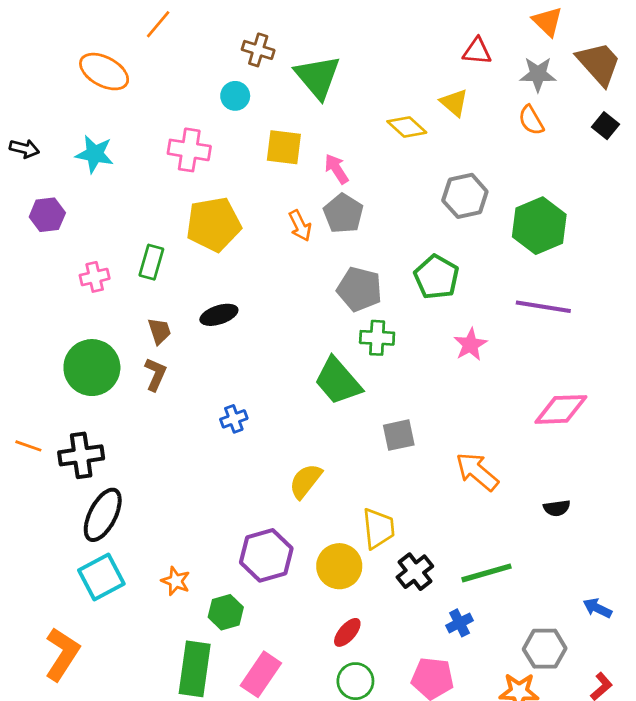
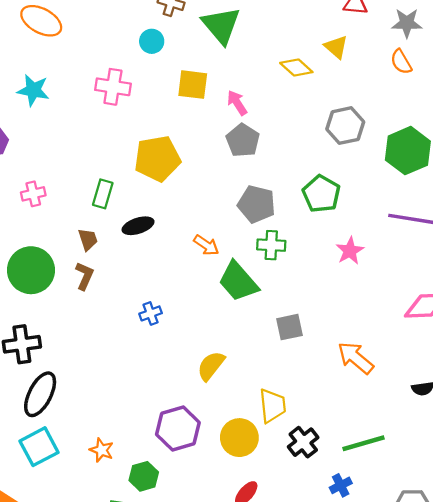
yellow pentagon: (214, 224) -> (157, 159), moved
orange arrow: (300, 226) -> (206, 245), moved, turned -30
green rectangle: (151, 262) -> (103, 194), moved

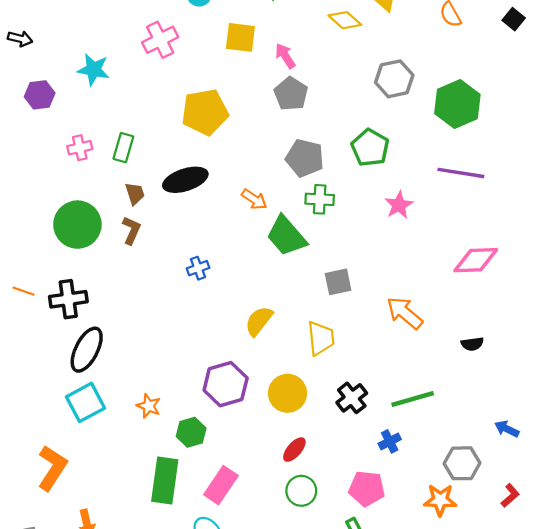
pink cross: (113, 87) -> (160, 40), turned -36
cyan star: (33, 90) -> (94, 70), moved
green rectangle: (103, 194) -> (123, 148), moved
black ellipse: (138, 226) -> (185, 180), size x1.4
yellow trapezoid: (272, 406) -> (321, 338), moved

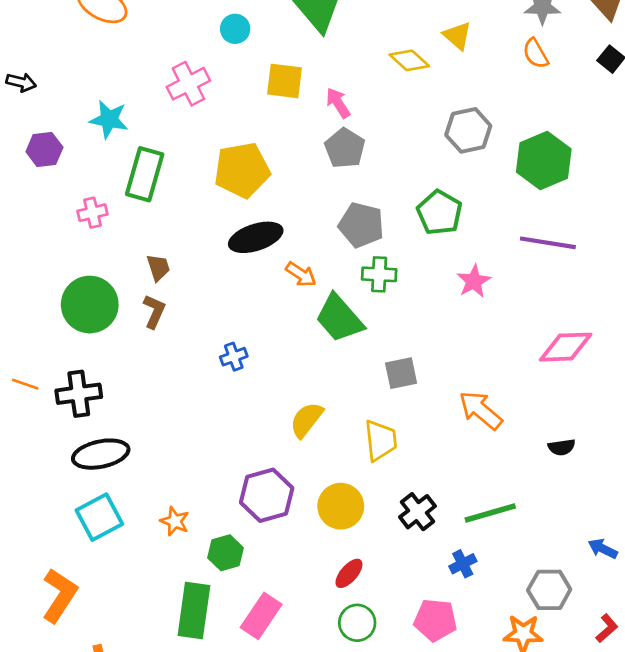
green rectangle: (123, 148) -> (145, 174), moved, size x1.5
black ellipse: (185, 180) -> (256, 237), moved
black ellipse: (87, 350) -> (101, 454), turned 51

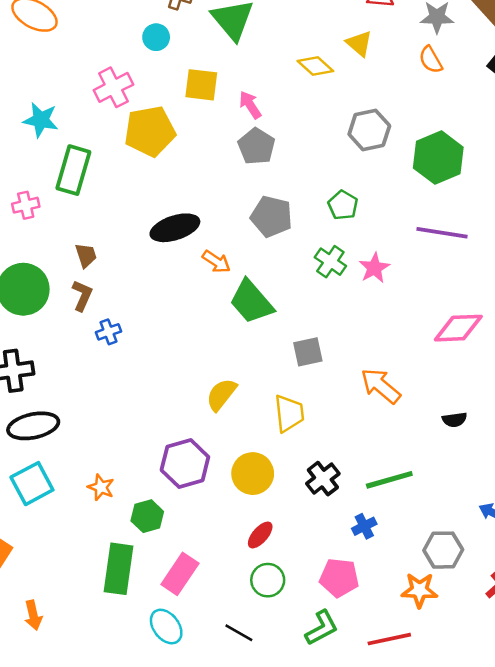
yellow pentagon: (242, 170) -> (150, 131), moved
green pentagon: (439, 213) -> (343, 205), size x0.7
green cross: (379, 274) -> (330, 262), moved, turned 32
blue cross: (234, 357) -> (108, 332), moved

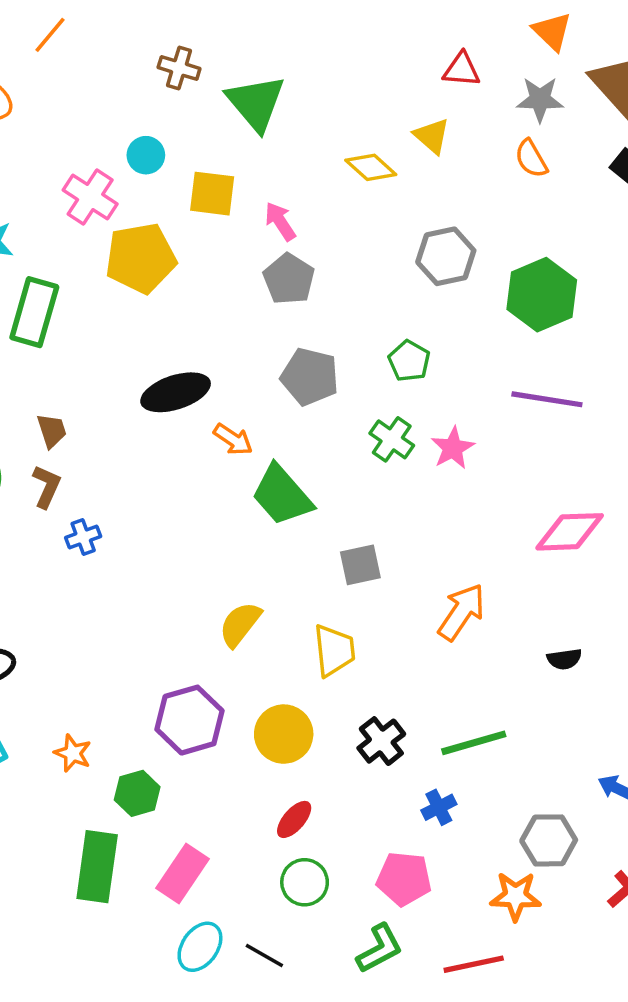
cyan circle: (156, 37) -> (146, 155), moved
pink cross: (113, 87) -> (90, 197), turned -30
orange arrow: (381, 386) -> (461, 612), turned 84
cyan ellipse: (166, 627) -> (200, 947), moved, turned 72

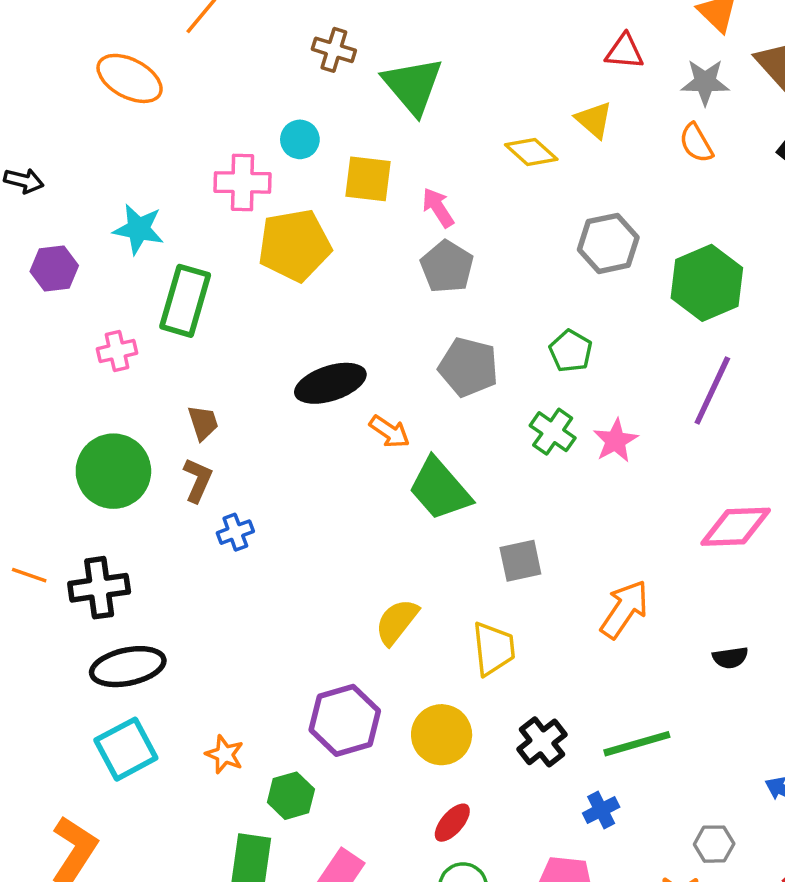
pink cross: (90, 197) -> (243, 182), turned -32
purple line: (547, 399) -> (712, 390), turned -74
gray hexagon: (549, 840) -> (714, 844), size x0.7

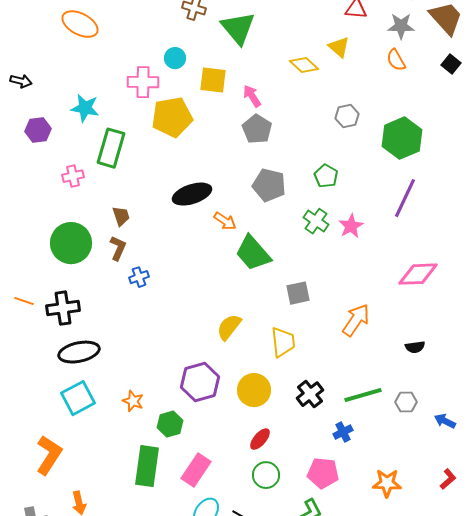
gray hexagon: (608, 243) -> (347, 116), size x0.7
gray hexagon: (714, 844) -> (406, 402), moved

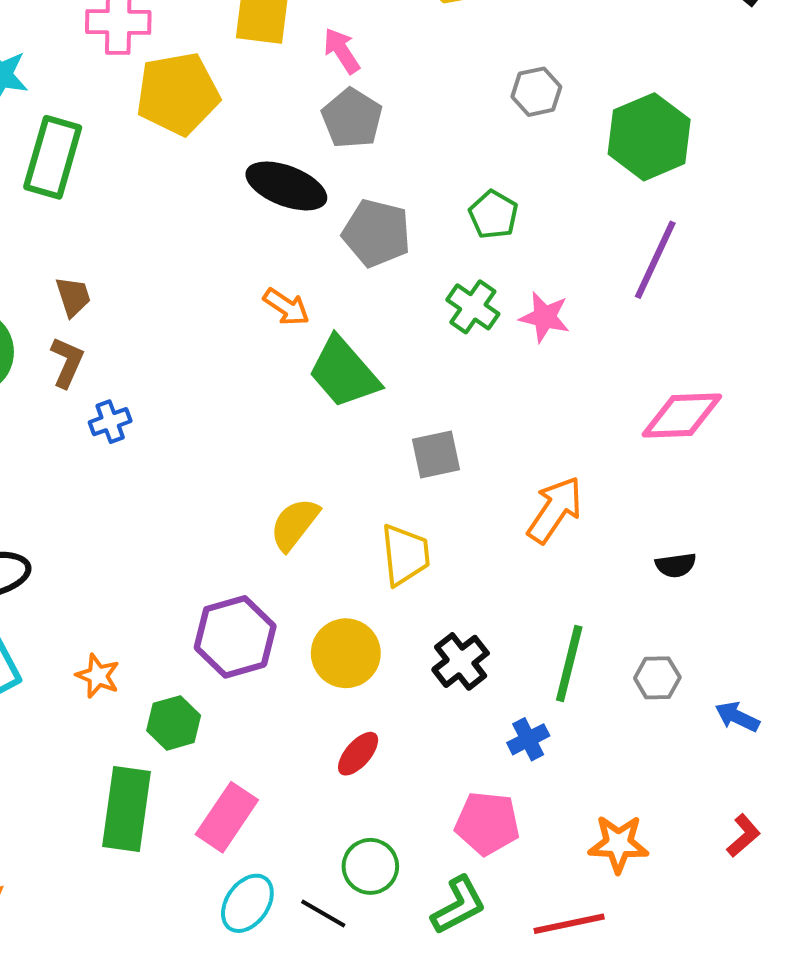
black ellipse: (192, 194) -> (286, 186), moved, turned 39
pink star: (351, 226) -> (545, 317), turned -30
green line: (363, 395) -> (569, 663), turned -60
green circle: (266, 475) -> (370, 866), moved

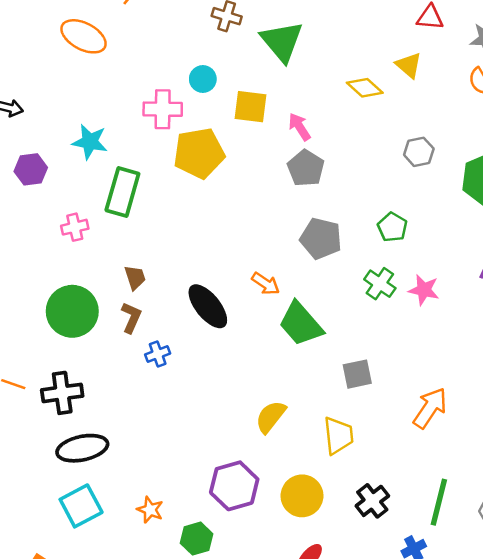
black ellipse: (286, 186) -> (208, 306), moved, turned 30

